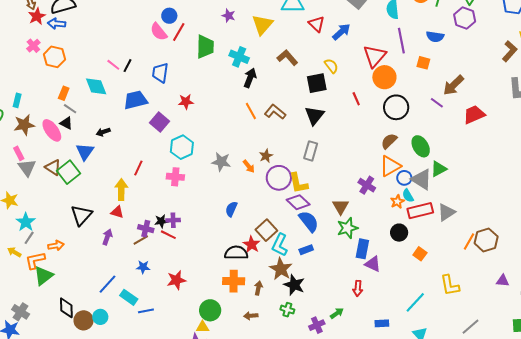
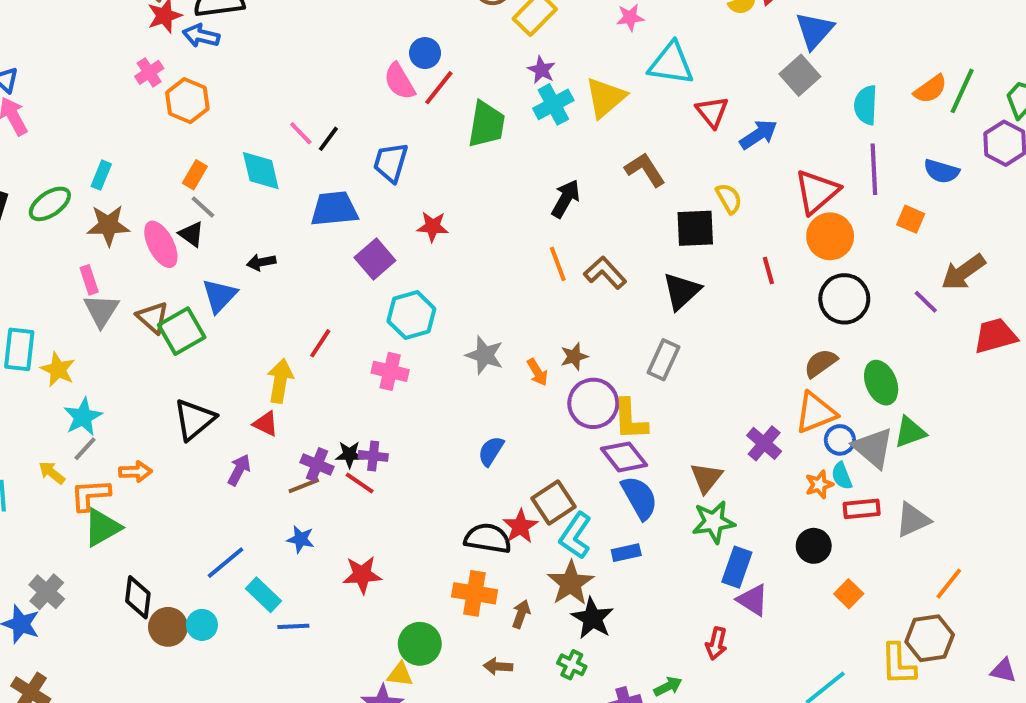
cyan cross: (239, 57) -> (553, 104), moved, turned 30
red rectangle: (420, 211) -> (862, 509), size x0.7
brown hexagon: (486, 240) -> (930, 638), moved

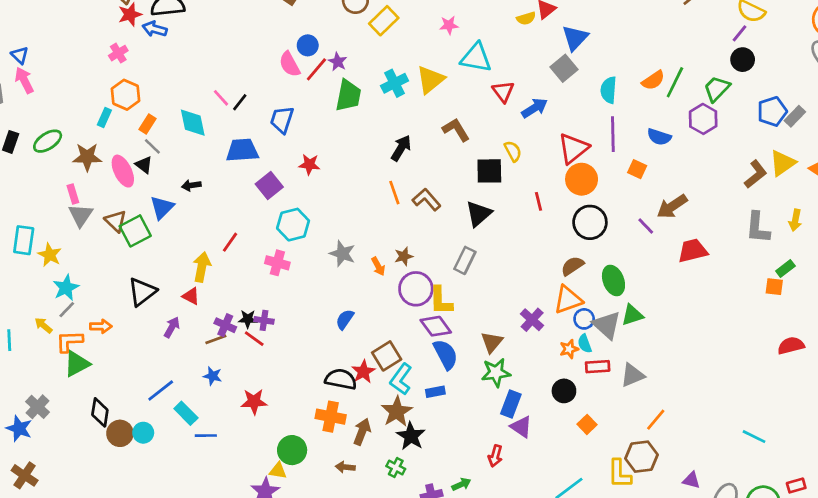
purple star: (541, 70) -> (338, 62), moved
orange hexagon: (187, 101) -> (126, 95), moved
cyan rectangle: (101, 175) -> (104, 117), moved
brown arrow: (521, 614) -> (362, 432), size x1.4

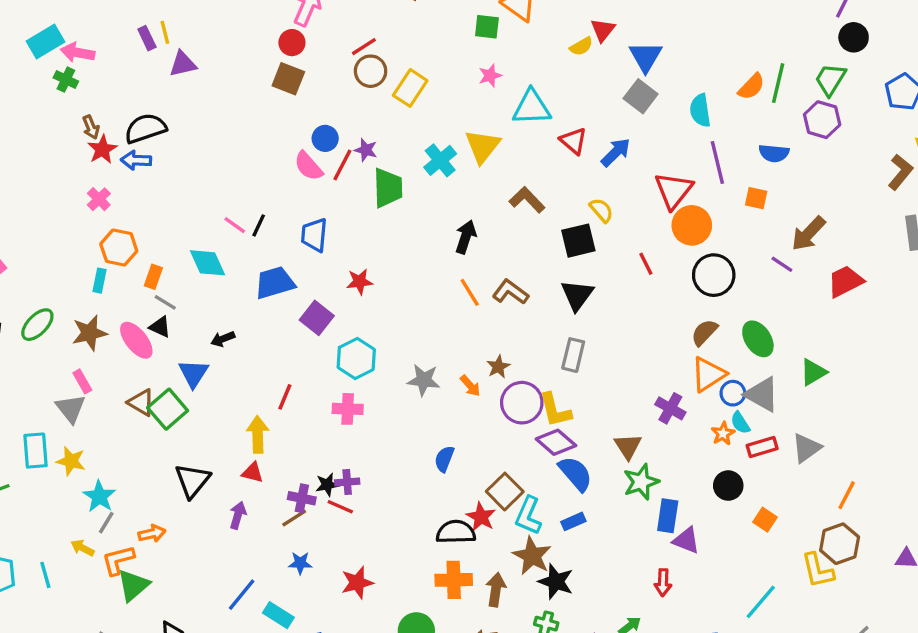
gray triangle: (81, 215) -> (71, 408), moved
green triangle: (632, 315) -> (813, 372), moved

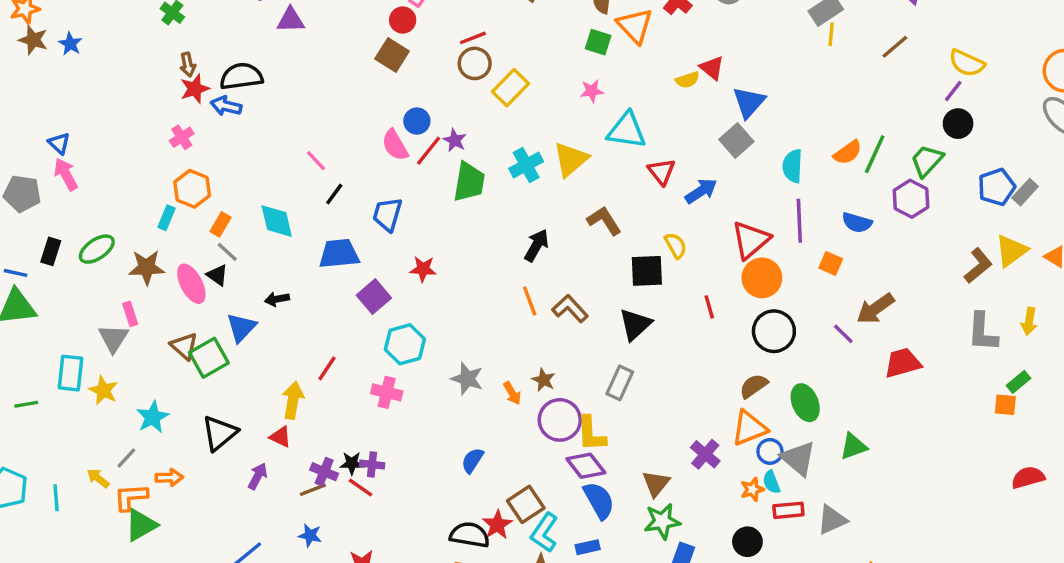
red triangle: (603, 30) -> (712, 68), turned -40
pink line: (235, 225) -> (316, 161), moved
brown star: (498, 367) -> (544, 380), turned -30
cyan star: (99, 496) -> (153, 417), moved

